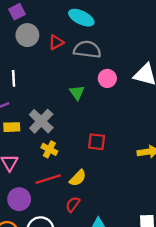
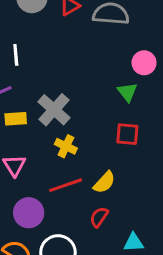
pink circle: (107, 78) -> (144, 63), moved
green triangle: (77, 93) -> (127, 92), moved

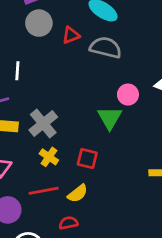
green triangle: (127, 92) -> (110, 118), size x1.4
red square: (127, 134) -> (87, 159), moved
red semicircle: (99, 217) -> (68, 223), turned 36

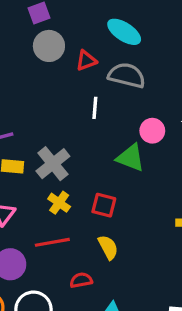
white line: (17, 71) -> (95, 108), moved
green triangle: (110, 118) -> (131, 158), turned -40
yellow semicircle: (78, 193) -> (108, 247), moved, turned -80

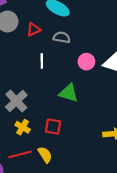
gray semicircle: (127, 75) -> (62, 37), size x0.7
pink circle: (152, 131) -> (86, 62), moved
yellow semicircle: (108, 247) -> (45, 155), moved

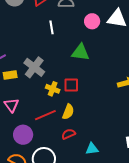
yellow cross: (23, 127) -> (53, 89), moved
yellow semicircle: (45, 155) -> (68, 112), turned 63

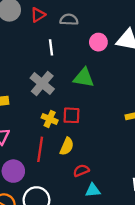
gray cross: (34, 67) -> (42, 84), moved
red line: (45, 115) -> (40, 149), turned -60
red semicircle: (68, 134) -> (81, 170), moved

